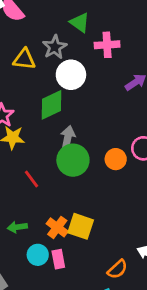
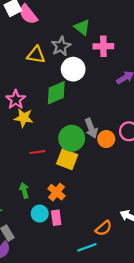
gray arrow: (68, 138) -> (91, 128), moved, turned 144
red line: (32, 179) -> (37, 152), turned -64
yellow square: (81, 226) -> (67, 159), moved
green arrow: (17, 227) -> (24, 190), turned 80

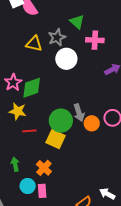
green diamond: (56, 93) -> (32, 88), moved
yellow star: (24, 118) -> (18, 111), moved

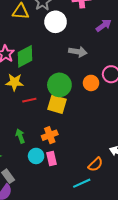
gray arrow: (79, 113) -> (78, 52), moved, turned -54
orange cross: (44, 168) -> (50, 135), turned 35

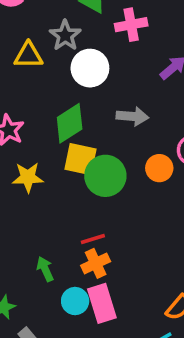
green diamond: (25, 56) -> (70, 123), moved
red line: (29, 100) -> (93, 239), moved
yellow square: (57, 104) -> (81, 159), moved
pink rectangle: (51, 159) -> (102, 303), size x1.5

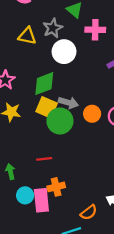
gray arrow: (132, 116) -> (68, 103), moved
orange circle: (159, 168) -> (92, 114), moved
orange cross: (96, 263) -> (56, 187), moved

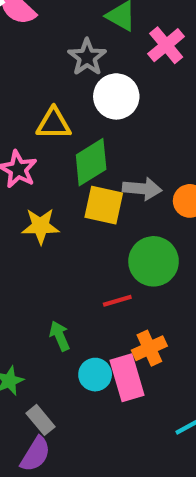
pink cross: (95, 30) -> (166, 45), turned -30
yellow triangle: (27, 36) -> (54, 124), moved
green circle: (60, 121) -> (154, 261), moved

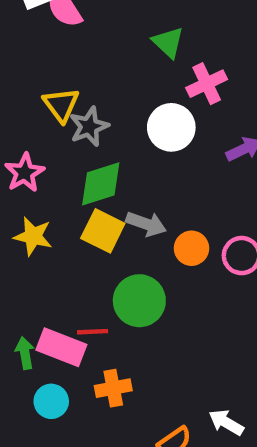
gray star: (87, 57) -> (89, 127), moved
white circle: (116, 96) -> (171, 127), moved
yellow triangle: (54, 124) -> (61, 105), moved, turned 39
pink rectangle: (127, 378) -> (61, 347), moved, turned -66

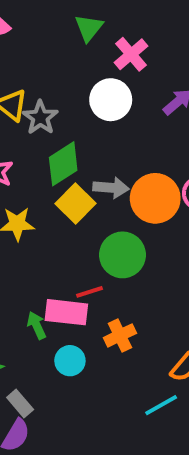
green triangle: (168, 42) -> (89, 28), turned 40
yellow square: (103, 231) -> (76, 203), turned 33
orange circle: (191, 248) -> (155, 198), size x1.6

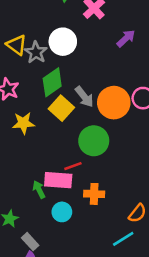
white circle: (111, 100) -> (63, 42), moved
gray arrow: (111, 188) -> (84, 97), turned 50
orange cross: (120, 335) -> (94, 194), turned 30

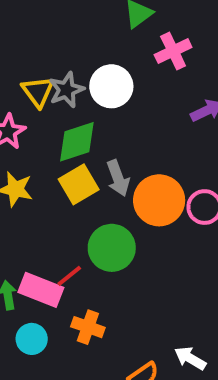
yellow triangle: (17, 45) -> (38, 92), moved
red line: (73, 166) -> (69, 276), turned -36

